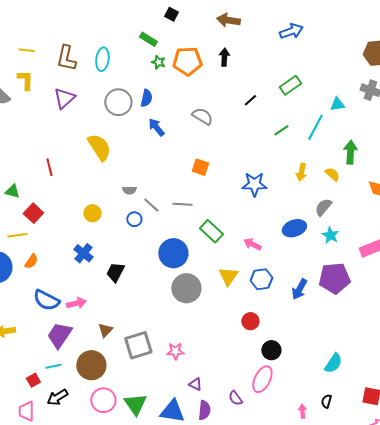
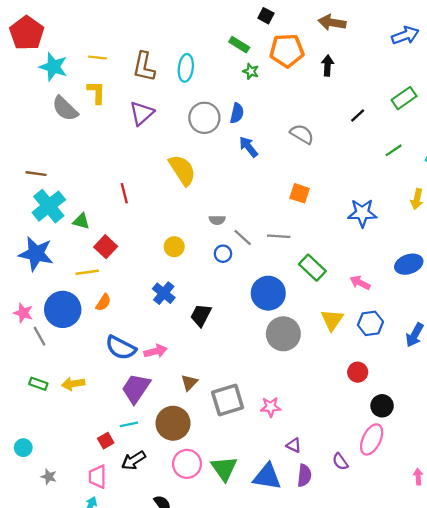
orange pentagon: (187, 61) -> (287, 50), moved

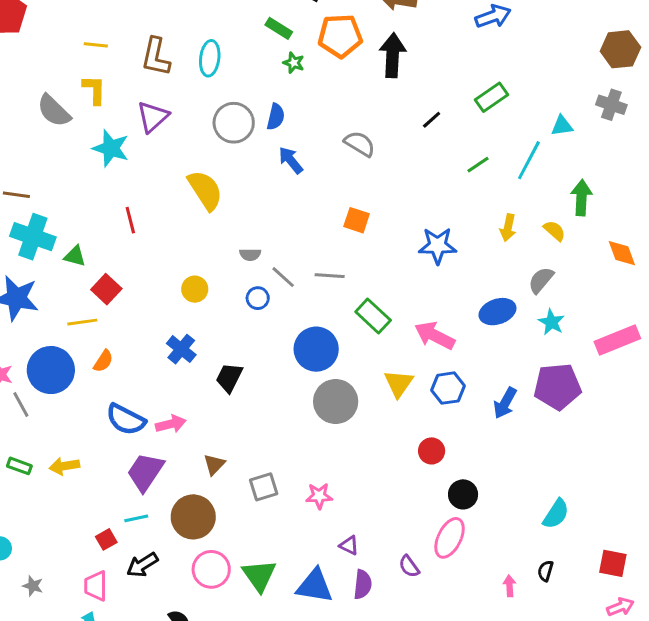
black arrow: (327, 66) -> (393, 55), size x1.6
cyan star: (53, 67) -> (111, 148), moved
cyan cross: (49, 206) -> (33, 237), turned -32
pink arrow: (360, 283) -> (435, 336), size x1.5
gray square: (228, 400) -> (264, 487), size x0.7

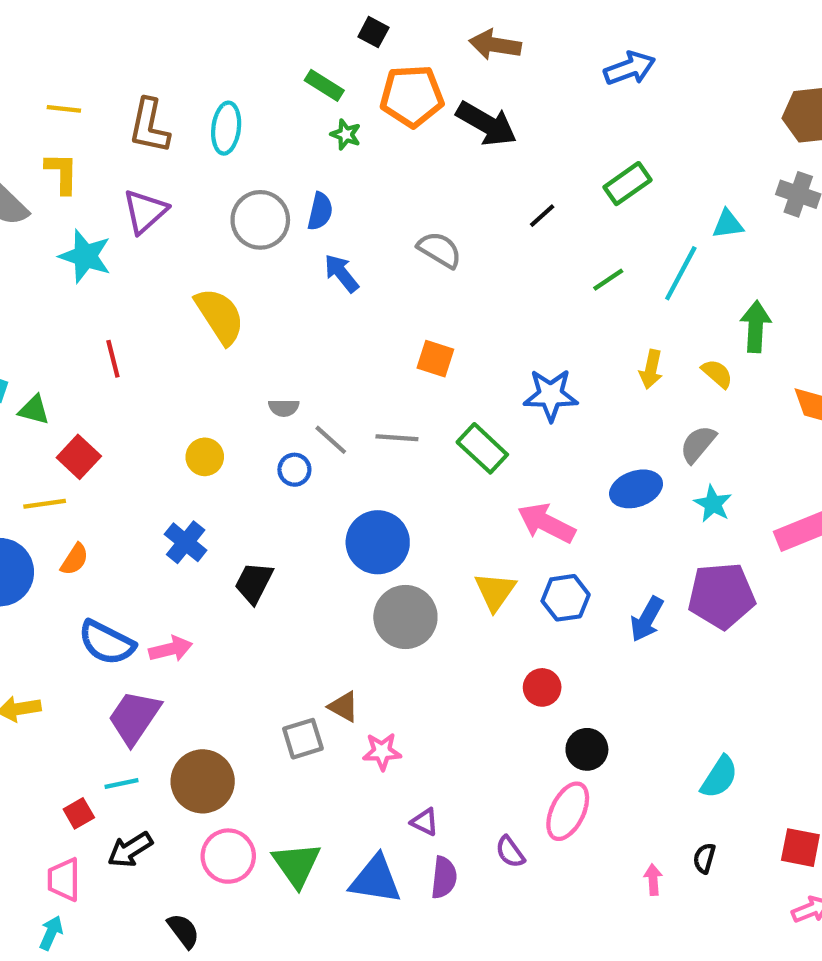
black arrow: (393, 55) -> (487, 124), turned 117
green rectangle: (373, 316) -> (482, 448), moved
brown triangle: (214, 464) -> (344, 707), moved, turned -45

